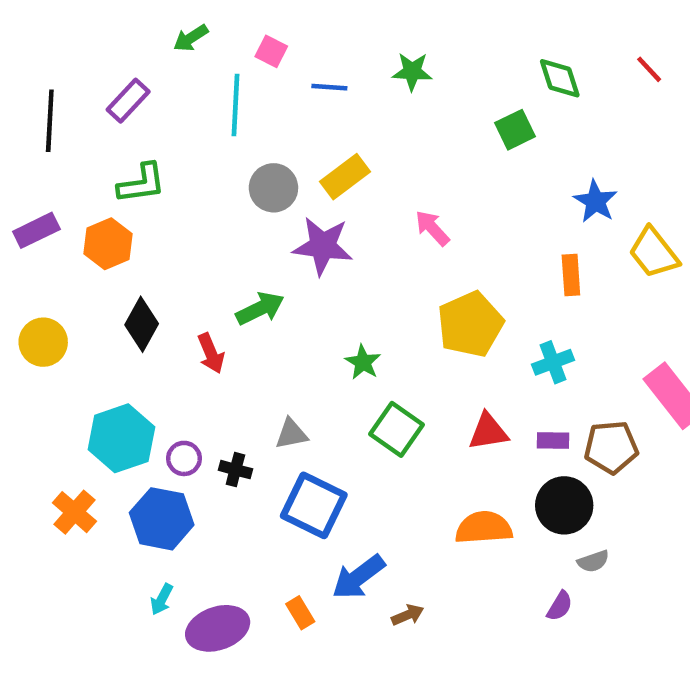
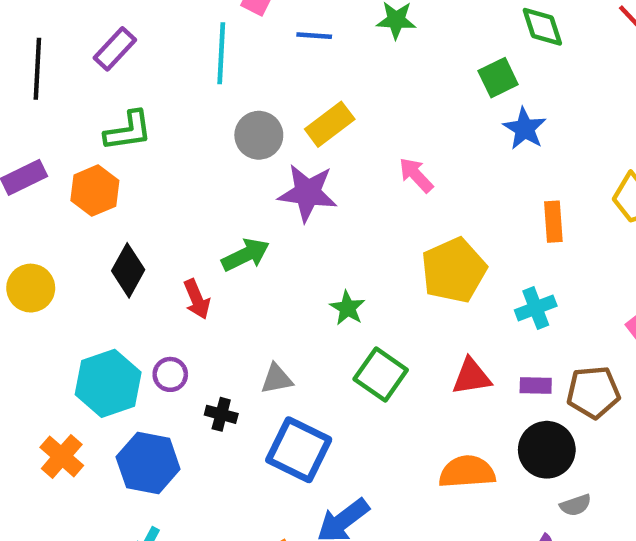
blue star: (595, 201) -> (525, 129), moved
purple circle: (184, 458) -> (170, 374), moved

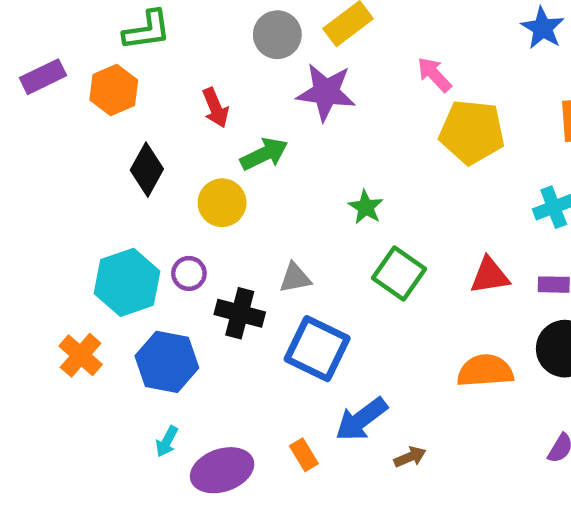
yellow pentagon: (454, 270) -> (472, 132), moved, turned 30
yellow circle: (31, 288) -> (222, 203), moved
red arrow: (197, 299) -> (215, 108), moved
black cross: (221, 414) -> (240, 313), size x1.5

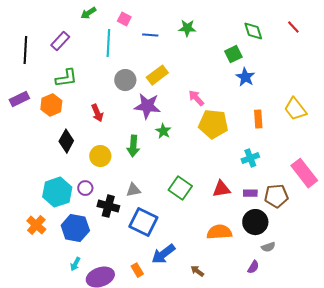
green arrow: (264, 154) -> (133, 146), moved, turned 120
green star: (366, 207) -> (163, 131), moved
brown arrow: (410, 457) -> (197, 271), moved, turned -120

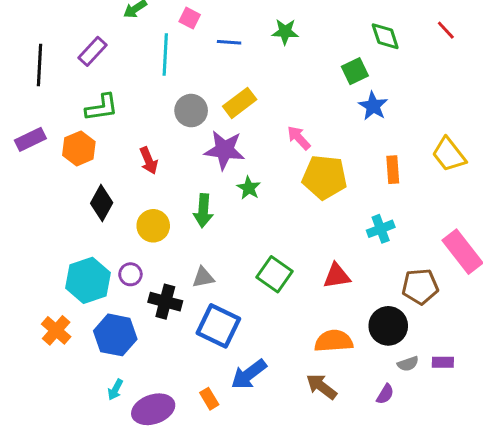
purple rectangle: (250, 193) -> (443, 362), moved
brown arrow: (197, 271) -> (322, 387), moved, size x1.5

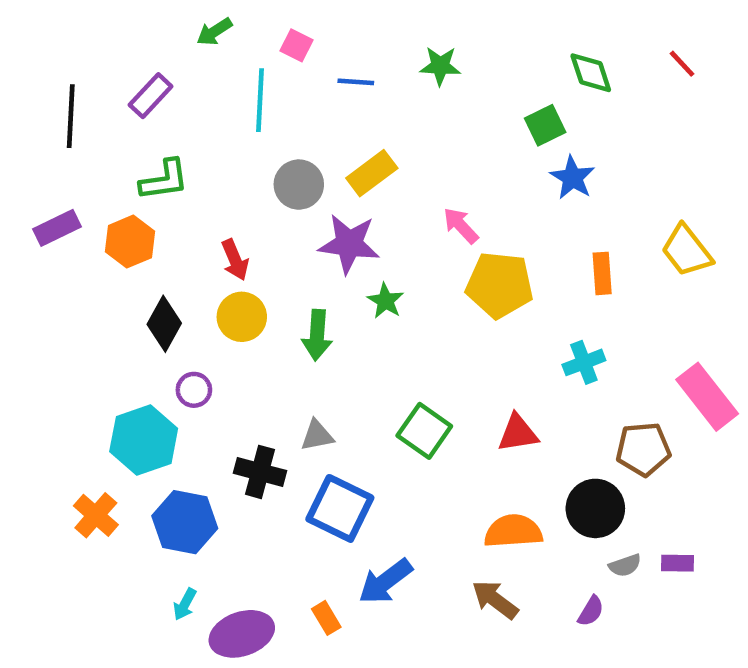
yellow circle: (153, 226) -> (242, 317), moved
purple circle: (130, 274) -> (194, 390), moved

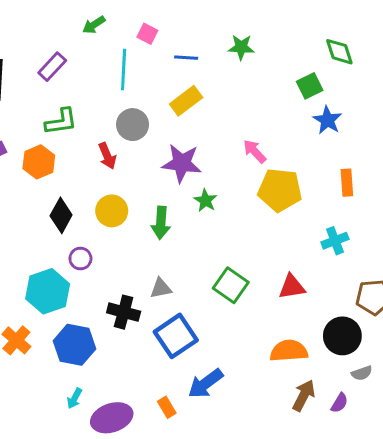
yellow rectangle: (372, 173) -> (186, 101), moved
gray circle: (299, 185) -> (133, 125), moved
red arrow: (235, 260) -> (107, 156), moved
blue square: (340, 508) -> (176, 336), turned 30
brown arrow: (495, 600) -> (304, 395), moved, turned 80

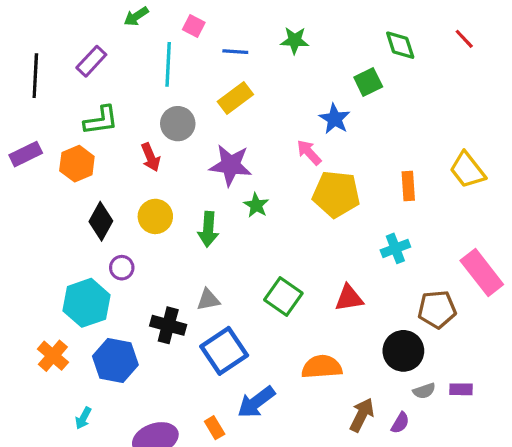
blue star: (328, 120) -> (335, 119), moved
orange semicircle: (289, 351) -> (322, 367), moved
cyan arrow: (74, 398) -> (83, 418), moved

